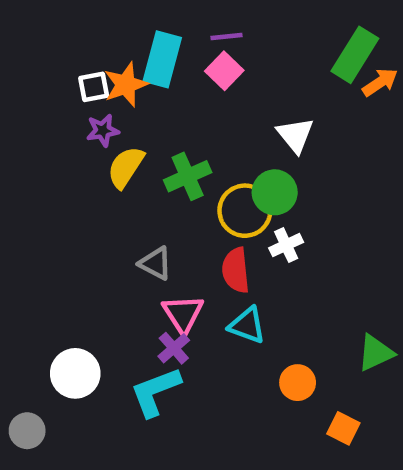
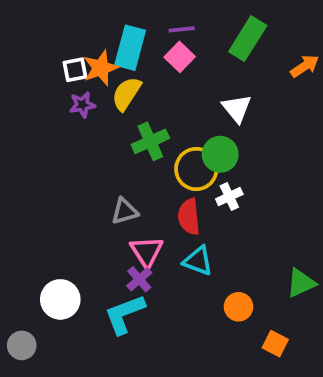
green rectangle: (355, 55) -> (248, 39), moved
yellow semicircle: (126, 167) -> (126, 94), moved
gray triangle: (155, 263) -> (125, 211), turned -44

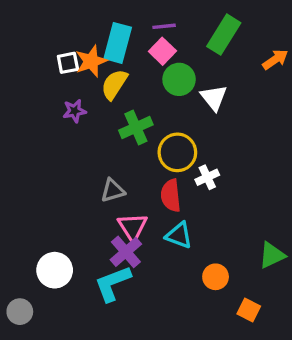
purple star: (82, 105) -> (75, 111), moved
green circle: (220, 154) -> (179, 79), moved
purple cross: (139, 279) -> (126, 252), size x1.4

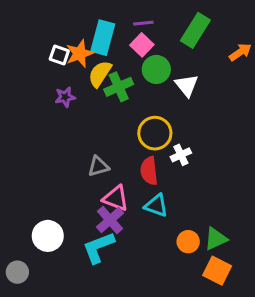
white square: (68, 63) -> (59, 55), turned 30
green cross: (136, 128) -> (119, 87), moved
pink triangle: (133, 227) -> (116, 198), turned -36
green triangle: (272, 255) -> (216, 239), moved
orange square: (249, 310) -> (217, 271), size x1.4

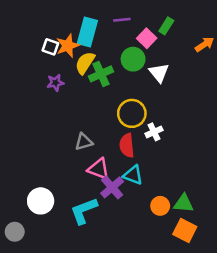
green rectangle: (195, 30) -> (166, 26), size x0.6
pink square: (142, 45) -> (147, 38), moved
purple cross: (110, 220) -> (112, 187), moved
green triangle: (216, 239) -> (184, 203), turned 30

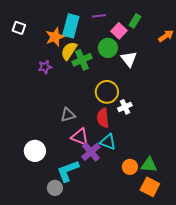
white square: (50, 47) -> (19, 28), moved
white circle: (41, 201) -> (35, 151), moved
gray circle: (15, 232) -> (55, 188), moved

